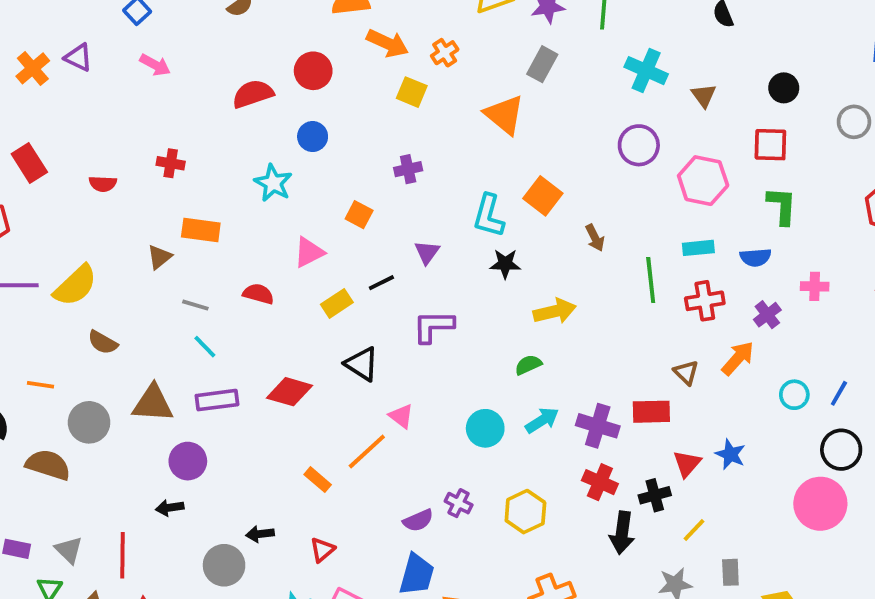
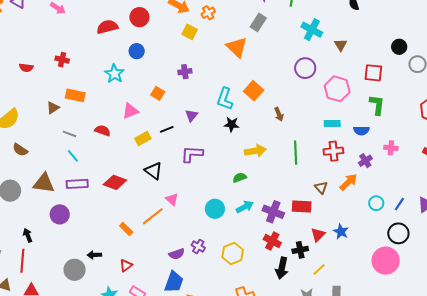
black circle: (784, 88) -> (399, 47), moved
green line: (651, 280) -> (296, 153), moved
black arrow: (170, 508) -> (28, 235), moved, turned 72

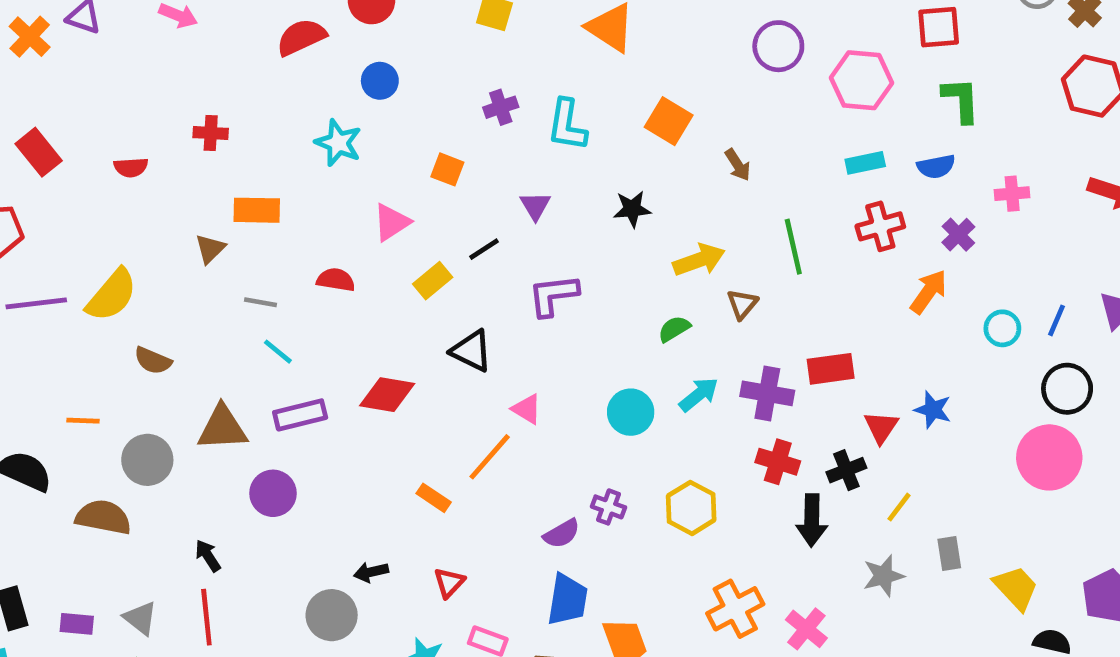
cyan L-shape: (225, 99) -> (567, 125), moved
brown triangle: (321, 188) -> (742, 304), moved, turned 32

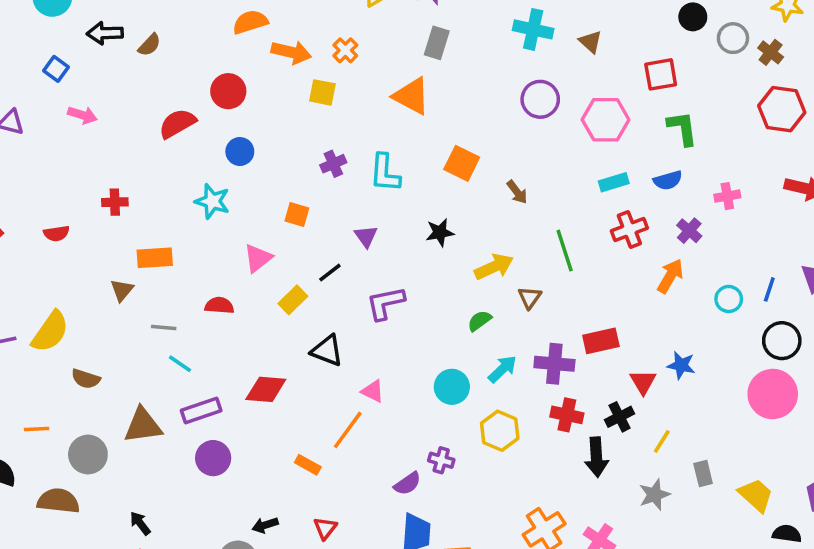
purple circle: (273, 493) -> (213, 458), moved
yellow hexagon: (691, 508) -> (500, 431), moved

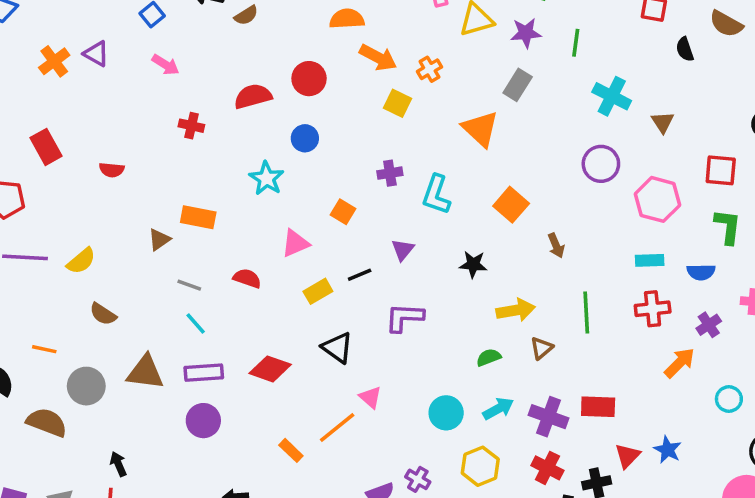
red cross: (115, 202) -> (191, 126), moved
yellow semicircle: (50, 332) -> (81, 261), size x0.7

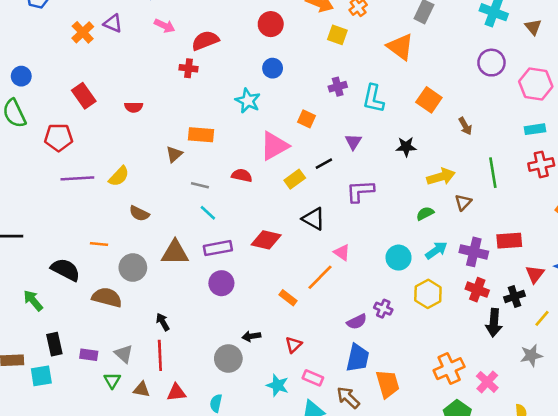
red semicircle: (253, 96) -> (205, 41), moved
pink triangle: (295, 243) -> (274, 146), size x1.4

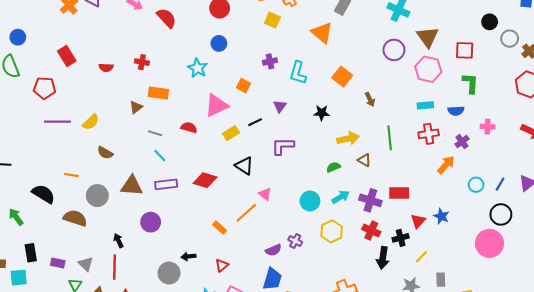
brown triangle: (533, 27) -> (428, 37), moved, size x1.6
red semicircle: (205, 41) -> (167, 18), turned 65
red cross: (188, 68) -> (142, 62), moved
brown triangle: (463, 202) -> (364, 160), turned -48
purple circle: (221, 283) -> (151, 222), moved

